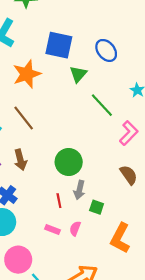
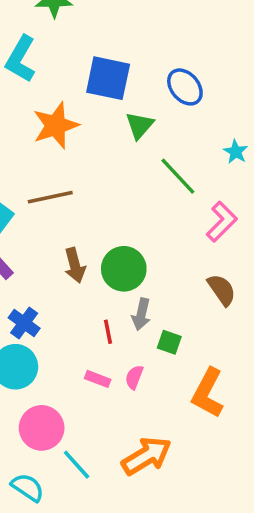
brown line: (24, 118) -> (50, 197), turned -64
brown arrow: (20, 160) -> (75, 265), moved

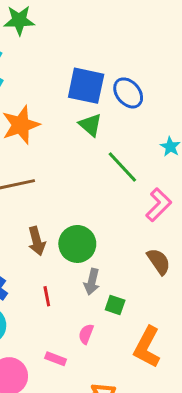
blue square: (108, 78) -> (86, 86), moved
green triangle: (140, 125) -> (90, 125), turned -30
red line: (108, 332) -> (47, 296), moved
pink rectangle: (98, 379) -> (56, 359), moved

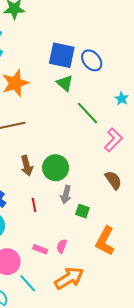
pink semicircle: (86, 334) -> (62, 246), moved

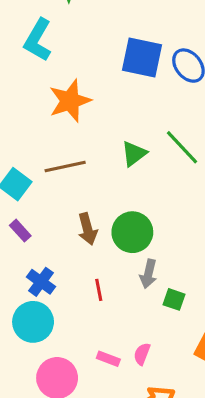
green triangle: (65, 83) -> (134, 154), moved, turned 42

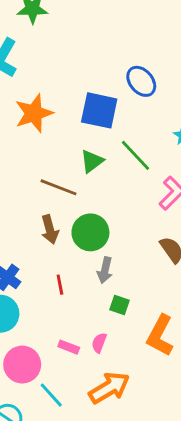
blue square: (142, 58) -> (99, 110), moved
brown line: (65, 166) -> (58, 187), moved, turned 33
green square: (174, 299) -> (119, 305), moved

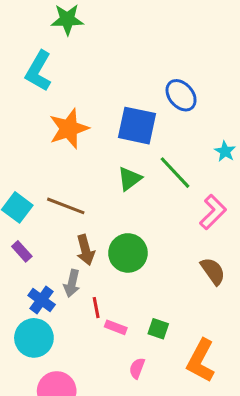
brown line: (58, 187) -> (66, 206), moved
gray arrow: (105, 270) -> (72, 283), moved
pink rectangle: (69, 347) -> (116, 327), moved

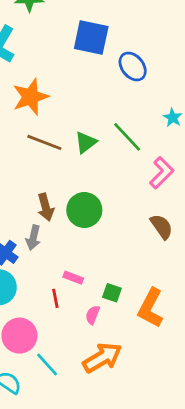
blue square: (137, 126) -> (91, 38), moved
brown line: (66, 206) -> (44, 142), moved
red line: (96, 308) -> (55, 298), moved
green square: (158, 329) -> (112, 293), moved

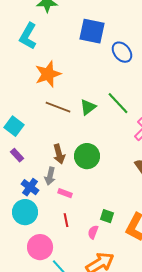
pink rectangle: (73, 278) -> (65, 193), moved

